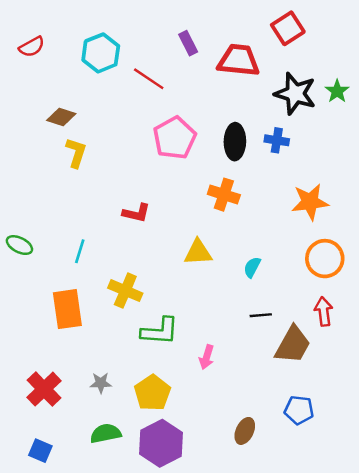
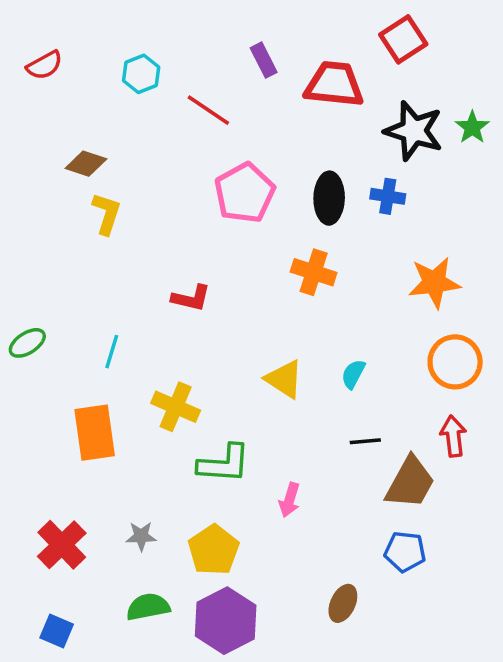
cyan hexagon: (101, 53) -> (141, 74), size x0.7
green ellipse: (19, 245) -> (27, 343), turned -60
yellow triangle: (198, 252) -> (284, 379), moved, turned 36
blue pentagon: (299, 410) -> (405, 552), moved

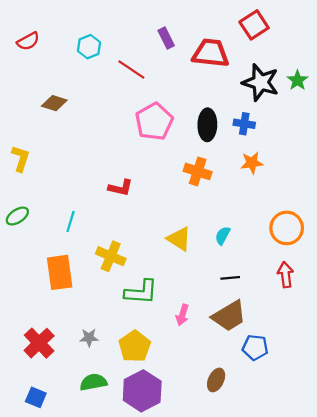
yellow L-shape: (107, 214) -> (21, 158), moved
orange star: (434, 283) -> (252, 163), moved, size x0.7
brown trapezoid: (410, 483) -> (229, 316), moved, turned 30

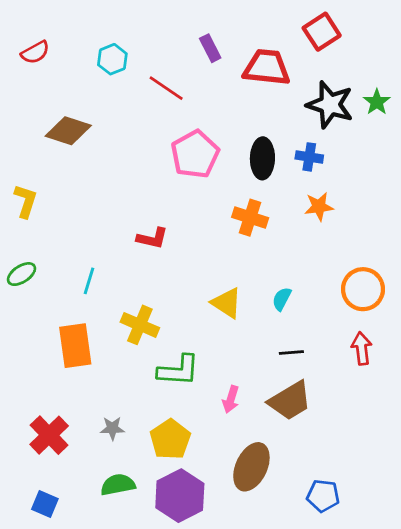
brown diamond: (54, 103) -> (68, 131), size x1.4
blue pentagon: (255, 347) -> (323, 496), moved
brown ellipse: (216, 380) -> (251, 467), moved, size x1.6

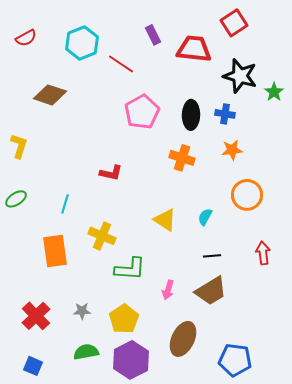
cyan hexagon: (112, 59) -> (82, 43), size x1.5
green star: (377, 102) -> (274, 92), moved
orange circle: (363, 289) -> (247, 195), moved
blue pentagon: (323, 496) -> (235, 360), size x1.4

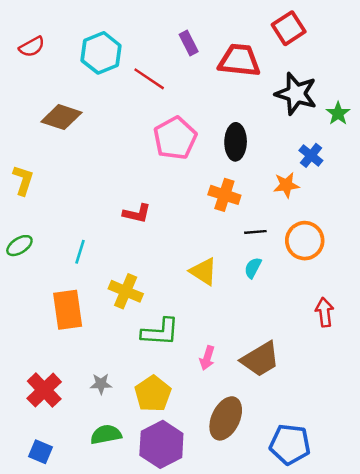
blue cross: (225, 114) -> (311, 155), moved, turned 30
black line: (212, 256) -> (255, 232), moved

